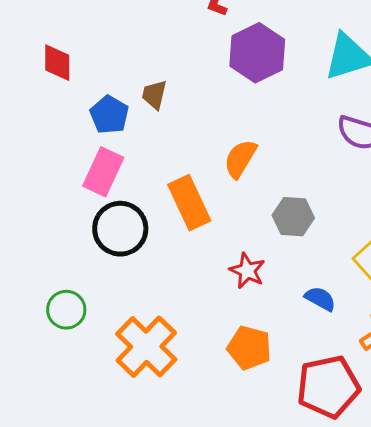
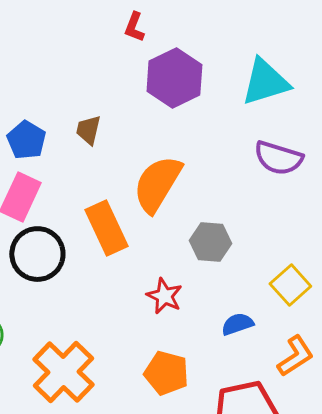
brown trapezoid: (154, 95) -> (88, 130), moved
orange semicircle: (240, 159) -> (157, 184), size x1.5
blue semicircle: (320, 299) -> (237, 324), turned -48

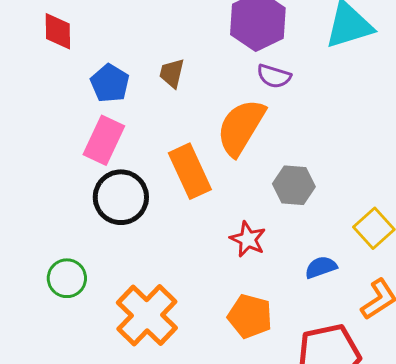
purple semicircle: (278, 158) -> (274, 76), moved, size x0.7

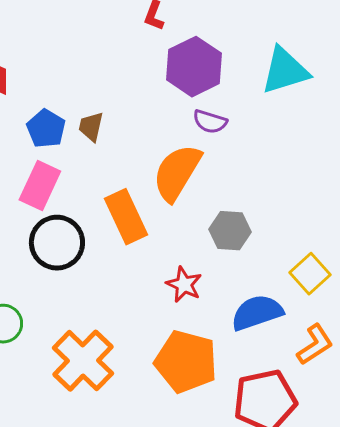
brown trapezoid: (172, 73) -> (91, 127), moved
blue semicircle: (321, 267) -> (257, 313), size x1.6
orange pentagon: (250, 316) -> (186, 362), size x1.4

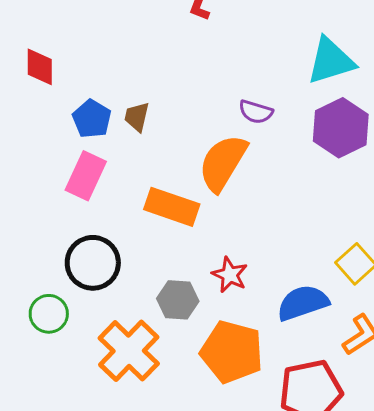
purple hexagon: (194, 67) -> (341, 128), moved
orange rectangle: (126, 217) -> (172, 207), turned -46
gray hexagon: (230, 231) -> (178, 300), moved
black circle: (57, 243) -> (93, 263), moved

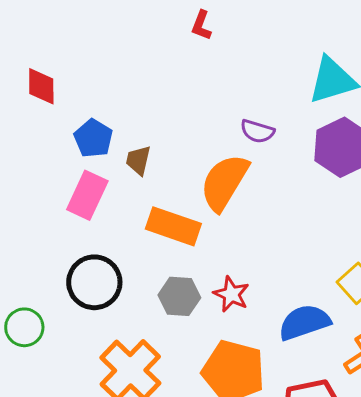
brown trapezoid: (137, 117) -> (138, 160), moved
gray hexagon: (178, 300) -> (179, 296), moved
green circle: (49, 314) -> (24, 327), moved

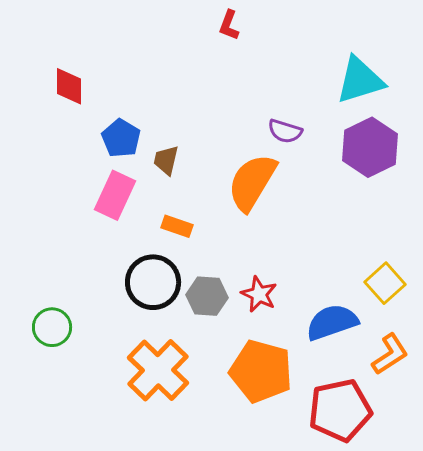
orange rectangle: (173, 226) -> (177, 226), moved, size x0.6
black circle: (94, 282) -> (153, 282), moved

